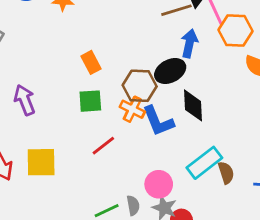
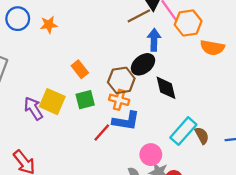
blue L-shape: (158, 121) -> (126, 121), moved, turned -48
yellow square: (41, 162) -> (52, 102), moved, turned 35

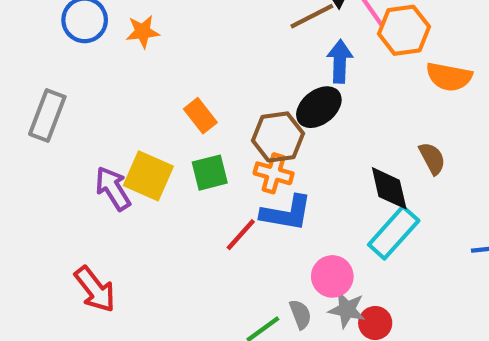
black diamond: (166, 88) -> (389, 188), moved
brown semicircle: (202, 136) -> (432, 158), moved

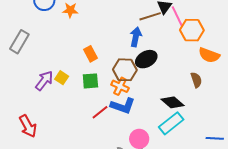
blue arrow: (340, 61) -> (136, 37), moved
brown semicircle: (432, 158) -> (196, 80), moved
yellow square: (148, 176) -> (62, 78), size x0.6
purple arrow: (113, 188) -> (44, 81), turned 60
black diamond: (389, 188) -> (173, 102), turned -45

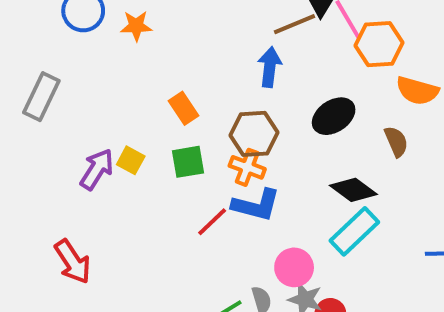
black ellipse: (146, 59) -> (334, 116), moved

